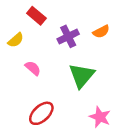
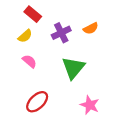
yellow semicircle: (16, 40) -> (25, 36), moved

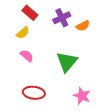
purple cross: (61, 33) -> (62, 18), moved
red ellipse: (37, 102) -> (34, 93), turned 50

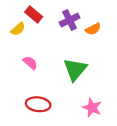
yellow semicircle: (23, 33) -> (18, 29), moved

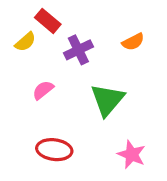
purple cross: (70, 20) -> (78, 50), moved
pink semicircle: (30, 63) -> (43, 90), turned -80

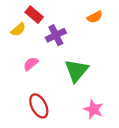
orange semicircle: (133, 42) -> (95, 17), moved
red ellipse: (54, 150) -> (39, 106), turned 55

